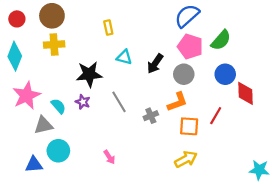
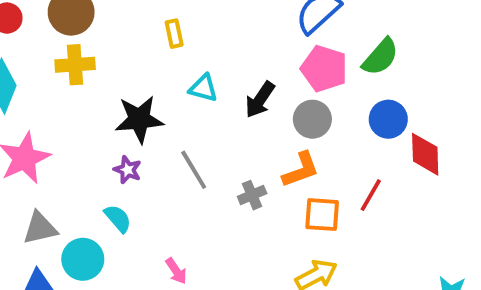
cyan semicircle: (58, 106) -> (118, 218), moved
gray triangle: (43, 125) -> (40, 228), moved

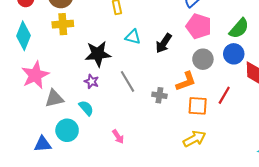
green semicircle: (380, 57) -> (239, 28), moved
gray circle: (312, 119) -> (203, 59), moved
gray cross: (252, 195) -> (159, 95), turned 32
gray triangle: (40, 228) -> (54, 98), moved

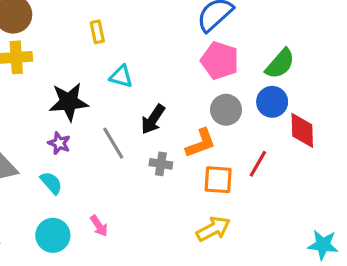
black arrow: (164, 43) -> (153, 119), moved
cyan circle: (67, 130) -> (53, 235), moved

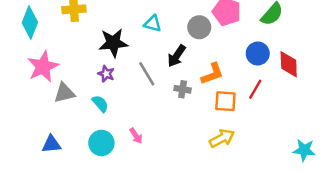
blue circle: (272, 102) -> (258, 53), moved
gray circle: (226, 110) -> (199, 27), moved

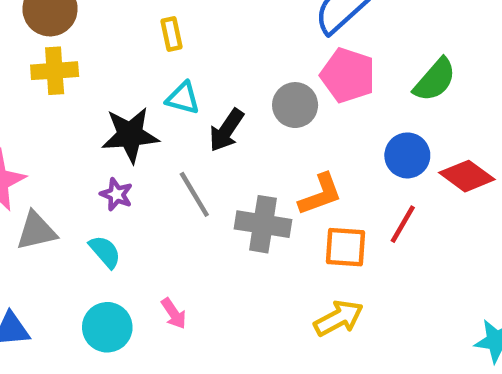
cyan triangle: (153, 24) -> (183, 98), moved
black arrow: (177, 56) -> (226, 130), moved
red diamond: (289, 64) -> (467, 176), turned -52
gray cross: (183, 89) -> (263, 224), size x1.6

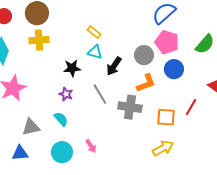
yellow rectangle: (171, 34) -> (94, 32), moved, turned -40
black star: (130, 135) -> (72, 68), size x0.7
blue circle: (407, 155) -> (174, 69), moved
orange L-shape: (320, 194) -> (146, 83), moved
gray triangle: (36, 231) -> (31, 127), moved

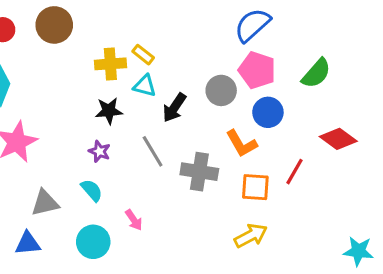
yellow cross: (39, 40) -> (110, 64), moved
orange L-shape: (146, 83) -> (241, 144), moved, turned 80
pink arrow: (91, 146) -> (134, 220), moved

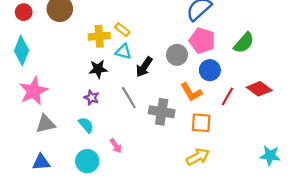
red line: (294, 172) -> (227, 96), moved
gray triangle: (45, 203) -> (46, 124), moved
cyan star: (358, 251) -> (270, 156), moved

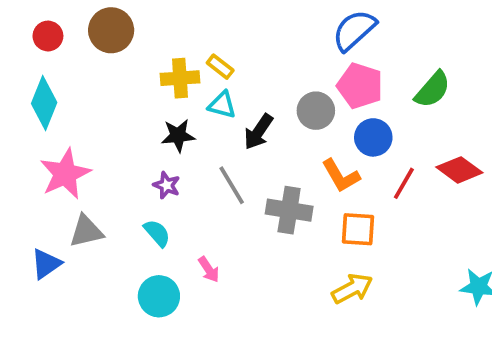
blue triangle: (41, 162) -> (46, 264), moved, turned -30

